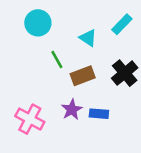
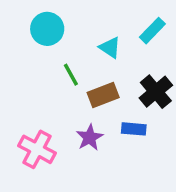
blue rectangle: (99, 114) -> (134, 129), moved

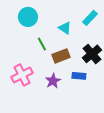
pink cross: (37, 149) -> (22, 75), moved, turned 35

